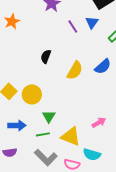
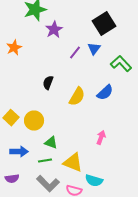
purple line: (73, 26) -> (75, 53), turned 72
green triangle: (49, 116) -> (51, 143), turned -40
pink arrow: (99, 122) -> (101, 138), moved, turned -40

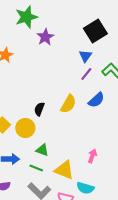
purple line: (75, 53) -> (86, 74), moved
black semicircle: (48, 83) -> (39, 109), moved
pink arrow: (101, 138) -> (92, 156), moved
green line: (45, 161) -> (36, 168), turned 32

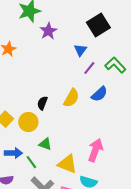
blue triangle: (85, 56) -> (80, 50), moved
pink arrow: (92, 156) -> (95, 150), size x1.6
green line: (36, 168) -> (31, 162), moved, turned 32

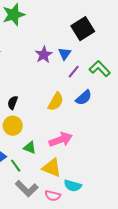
purple star: (48, 31) -> (44, 55), moved
black semicircle: (42, 103) -> (13, 103), moved
pink arrow: (95, 150) -> (61, 140), moved, turned 50

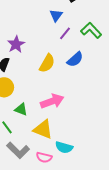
purple star: (44, 55) -> (16, 44), moved

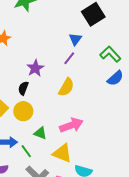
purple line: (65, 33) -> (69, 58), moved
blue semicircle: (75, 59) -> (115, 78), moved

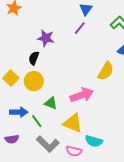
purple star: (35, 68) -> (46, 38), turned -30
yellow semicircle: (66, 87) -> (106, 71), moved

